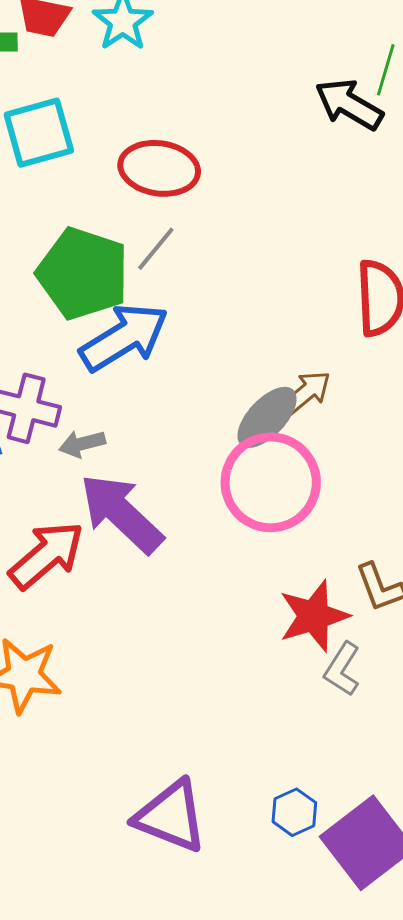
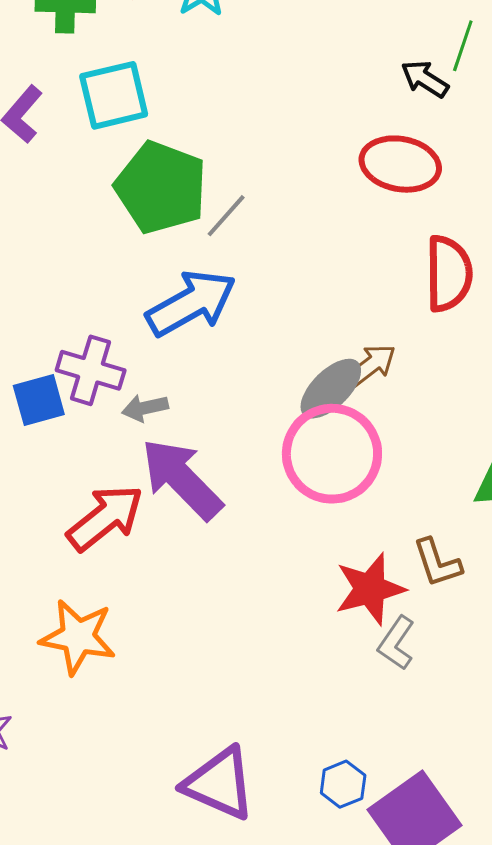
black arrow: (349, 104) -> (425, 79), size x0.7
red ellipse: (159, 168) -> (400, 164), moved
green pentagon: (83, 273) -> (161, 187), moved

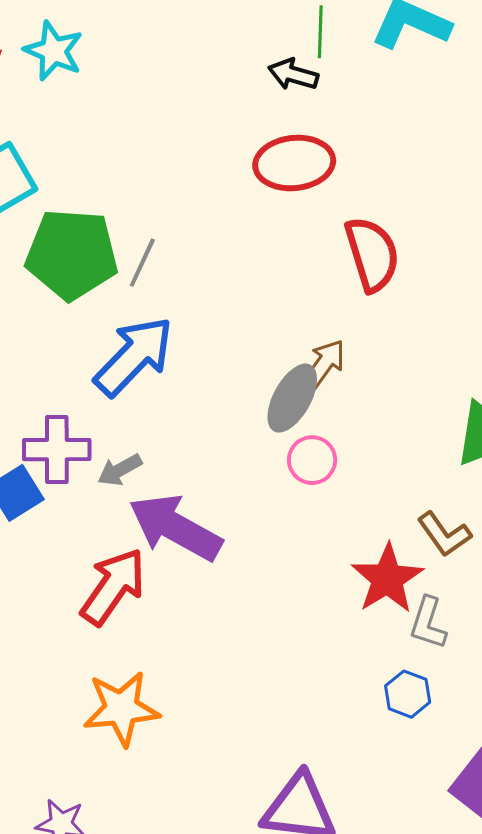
pink circle: (332, 454) -> (312, 460), size x0.5
blue hexagon: (343, 784) -> (408, 694), moved

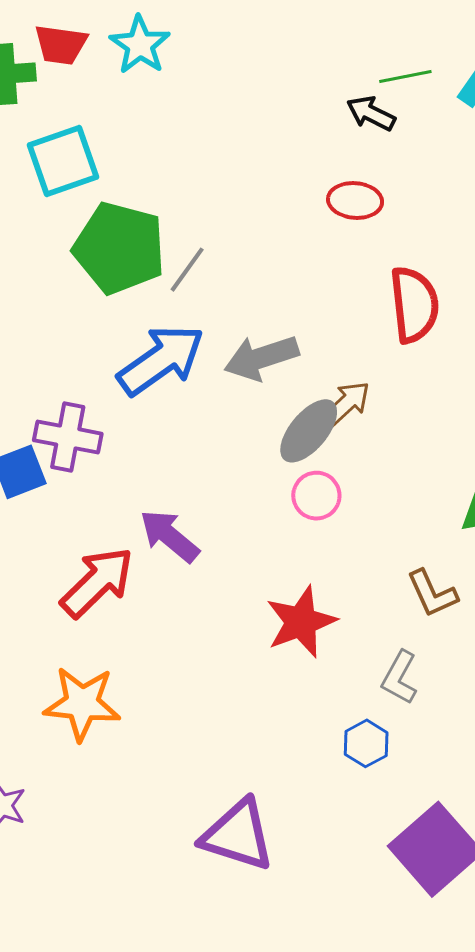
green line: (320, 32) -> (405, 77), turned 66
red ellipse: (294, 163) -> (355, 200), size x0.7
gray arrow: (120, 470) -> (261, 358), moved, size x1.6
purple arrow: (175, 527) -> (169, 536), size x0.7
red star: (387, 579) -> (301, 622), moved

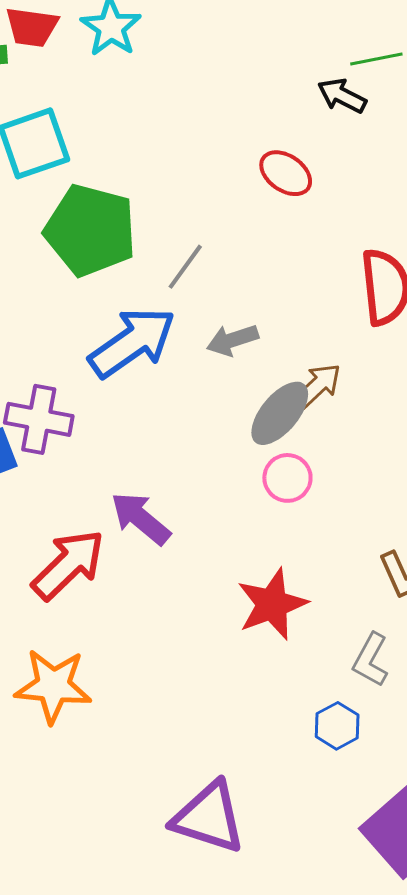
red ellipse: (355, 200) -> (286, 173), moved, turned 30
gray line: (187, 270) -> (185, 267), moved
gray arrow: (261, 358) -> (233, 340), size x0.7

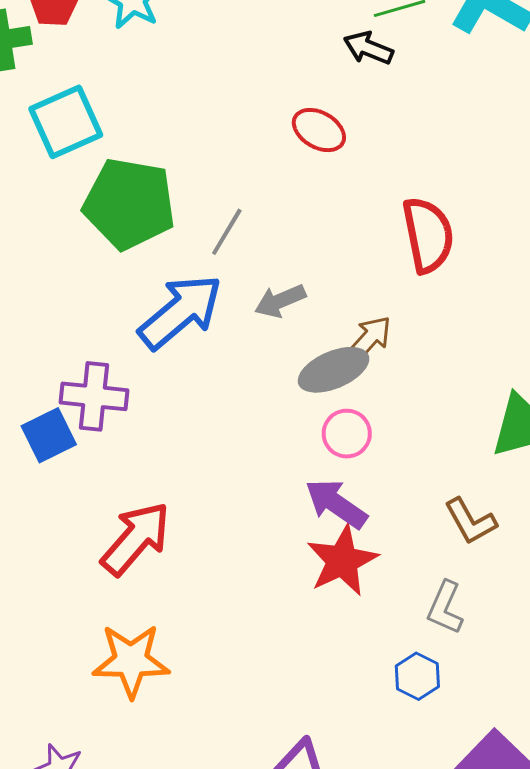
gray ellipse: (280, 413) -> (334, 370), turned 32
purple arrow: (140, 518) -> (336, 504), moved

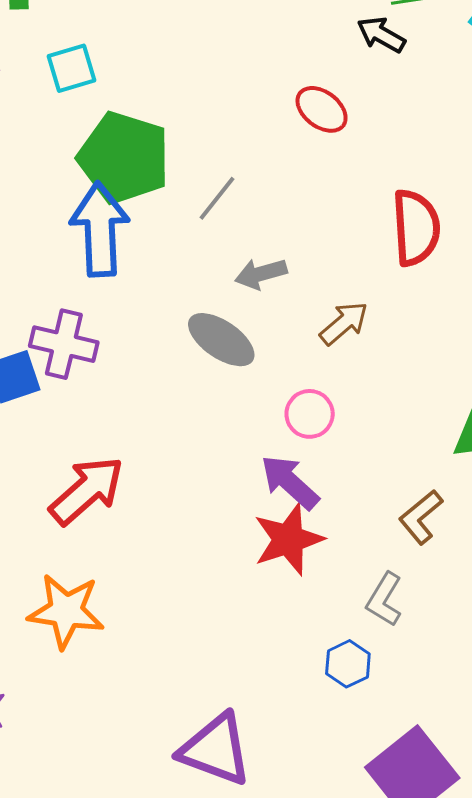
cyan square: (66, 122) -> (72, 68), size x0.7
blue arrow: (180, 312) -> (100, 229), moved, turned -60
gray ellipse: (334, 370) -> (221, 340), moved, turned 50
brown L-shape: (470, 521) -> (421, 517), turned 72

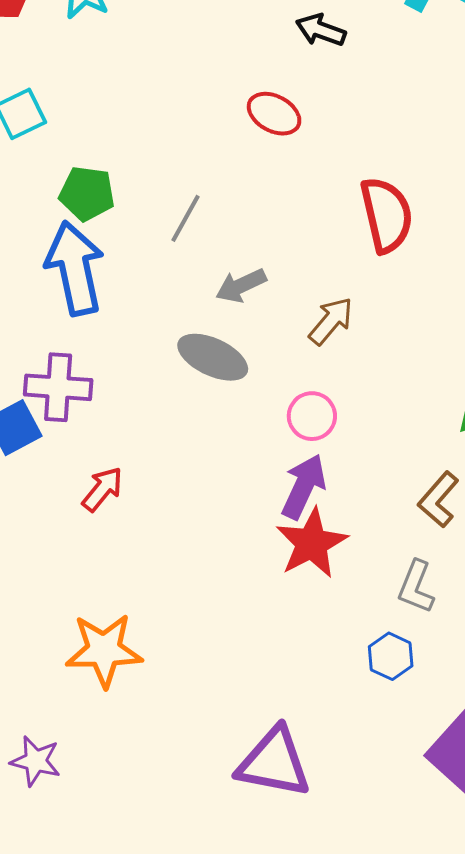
green pentagon: (124, 158) -> (87, 194), size x0.6
purple arrow: (290, 482) -> (304, 487), turned 82
red arrow: (87, 491) -> (102, 489), moved, size x0.6

